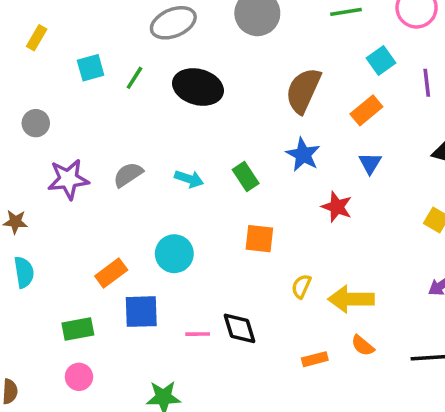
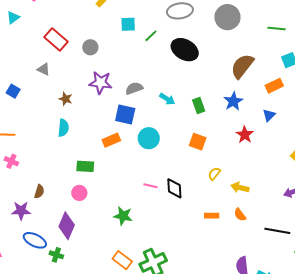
yellow arrow: (351, 299) -> (240, 188), size x0.7
blue square: (141, 312) -> (125, 114), moved

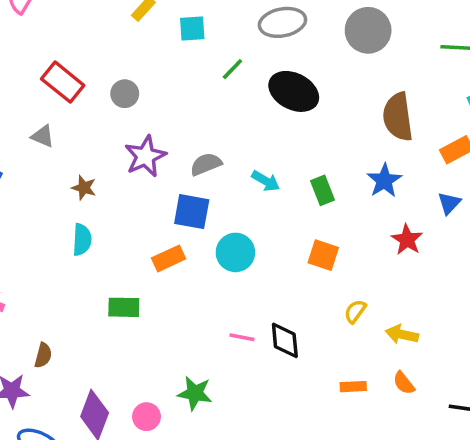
cyan square: (128, 24) -> (192, 28), moved
brown semicircle: (242, 66) -> (398, 117), turned -44
purple star: (101, 83) -> (145, 156), turned -30
pink circle: (79, 193) -> (146, 417), moved

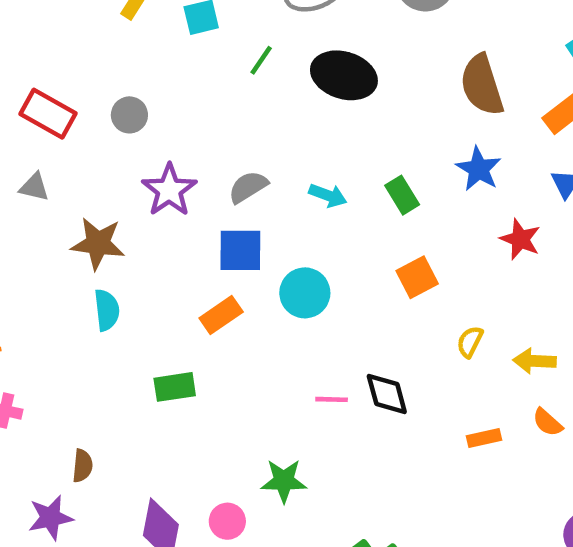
brown star: (84, 188) -> (98, 243), size x1.6
orange square: (323, 255) -> (417, 277), turned -36

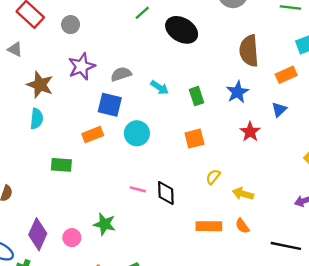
orange rectangle: (484, 438) -> (209, 226), size x1.5

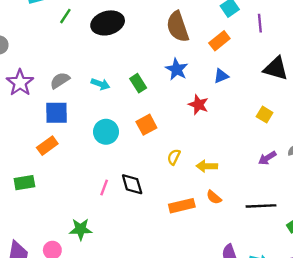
black ellipse: (182, 30) -> (108, 23), turned -32
blue triangle: (279, 109) -> (221, 76), turned 35
cyan circle: (137, 133) -> (106, 132), moved
pink line: (138, 189) -> (104, 187), turned -70

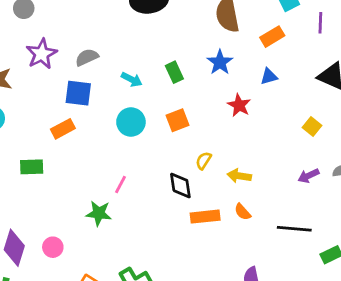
cyan arrow: (100, 84) -> (132, 79), moved
black diamond: (132, 184) -> (180, 185), moved
green star: (81, 229) -> (99, 213), moved

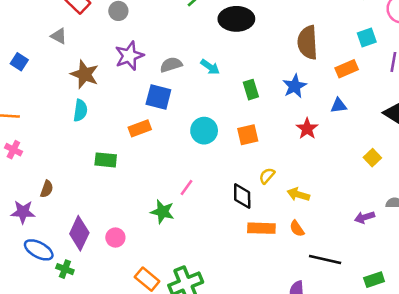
cyan arrow: (132, 79) -> (210, 67), moved
purple arrow: (308, 176) -> (365, 217), moved
black line: (294, 229) -> (325, 259), moved

